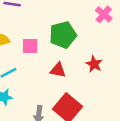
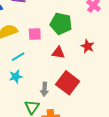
green pentagon: (63, 35) -> (61, 24), turned 30

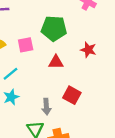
red square: (68, 83) -> (72, 95), size x0.7

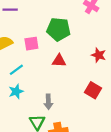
red star: (88, 50) -> (99, 55), moved
red square: (72, 95) -> (93, 90), moved

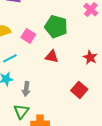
pink square: (31, 44) -> (28, 36), turned 32
gray arrow: (48, 102) -> (26, 89), moved

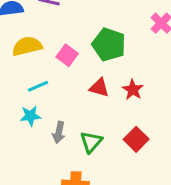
red star: (90, 57) -> (133, 90), moved
green triangle: (21, 111) -> (91, 142), moved

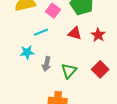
cyan line: (38, 86) -> (41, 32), moved

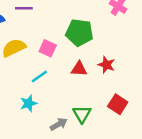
gray arrow: (46, 64) -> (59, 124), moved, turned -120

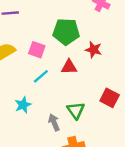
red star: (106, 65) -> (94, 50), moved
cyan line: (39, 76) -> (41, 76), moved
gray arrow: (59, 124) -> (54, 122), turned -77

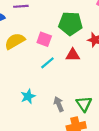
cyan star: (23, 105) -> (28, 96), moved
green triangle: (76, 110) -> (84, 104), moved

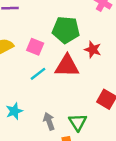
red triangle: (73, 55) -> (67, 66), size x1.5

